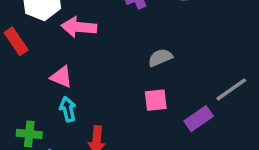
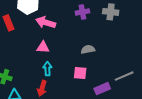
pink triangle: (61, 77) -> (43, 47), moved, turned -32
cyan arrow: (68, 109) -> (47, 69), moved

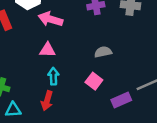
pink square: (80, 73) -> (94, 81), turned 32

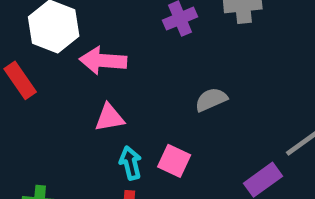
pink square: (94, 81) -> (174, 161), moved

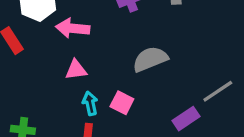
gray semicircle: (211, 100) -> (150, 59), size x1.5

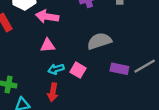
cyan arrow: (90, 103) -> (56, 69), turned -98
purple rectangle: (186, 119) -> (119, 69), moved, turned 42

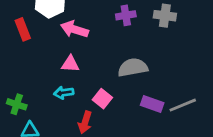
cyan arrow: (56, 69) -> (64, 93), moved
red arrow: (53, 92) -> (85, 122), moved

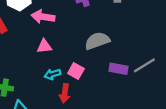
cyan arrow: (64, 93) -> (52, 74), moved

